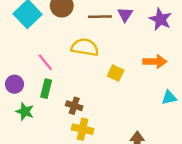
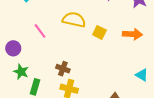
yellow square: (116, 73) -> (99, 32), moved
green rectangle: (46, 89) -> (35, 87), moved
cyan triangle: (169, 98) -> (142, 75), moved, turned 40

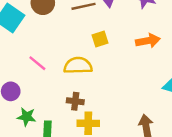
yellow semicircle: (74, 20) -> (78, 66), moved
yellow square: (99, 32) -> (100, 39), moved, turned -32

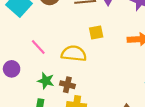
green star: (27, 117) -> (46, 81), moved

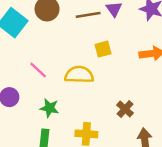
brown cross: (67, 85) -> (125, 109), moved, turned 32

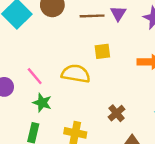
pink line: (38, 70) -> (35, 76), moved

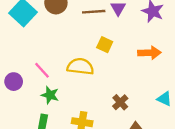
yellow square: (102, 51) -> (105, 45), turned 35

